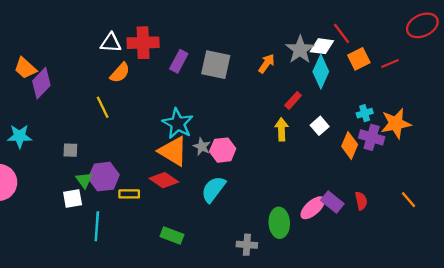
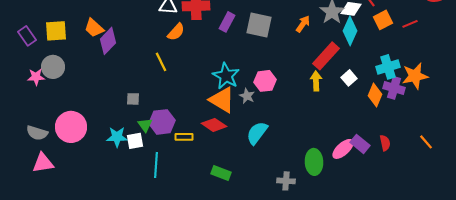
red rectangle: (293, 100) -> (326, 56), size x1.8
cyan cross: (365, 113) -> (388, 67), size x1.6
cyan star: (20, 136) -> (117, 137), moved
pink hexagon: (223, 150) -> (265, 81), moved

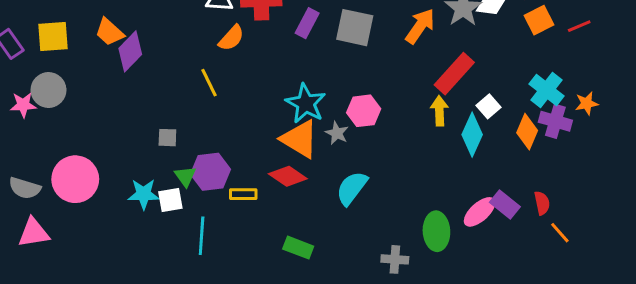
orange arrow: (303, 24) -> (420, 26), size x1.4
cyan diamond: (350, 31) -> (472, 135), moved
cyan cross: (388, 67) -> (546, 90), turned -35
orange star: (415, 76) -> (587, 103), size x0.6
orange line: (426, 142) -> (560, 233), moved

